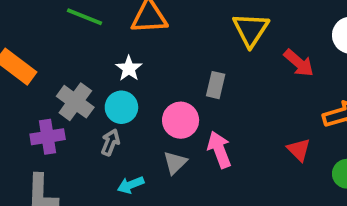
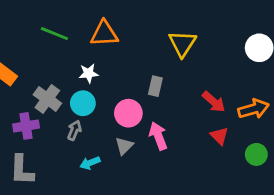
red arrow: (299, 63) -> (214, 102), moved
white star: (129, 68) -> (89, 73), turned 30

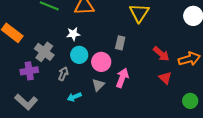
cyan circle: (83, 103) -> (79, 55), moved
pink arrow: (158, 136) -> (122, 78), turned 42
green circle: (256, 154) -> (190, 101), moved
gray L-shape: (22, 170) -> (26, 102), turned -50

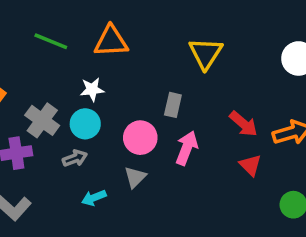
cyan circle: (79, 55) -> (85, 124), moved
gray arrow: (63, 74) -> (75, 158), turned 48
pink arrow: (122, 78) -> (187, 148), moved

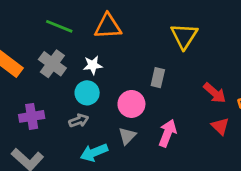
gray cross: (42, 120) -> (52, 64), moved
pink arrow: (187, 148) -> (167, 133), moved
cyan arrow: (94, 198) -> (94, 153), size x1.4

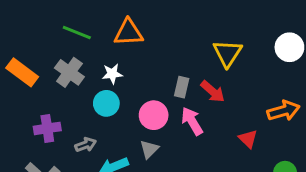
yellow triangle: (184, 36) -> (227, 53), moved
red arrow: (215, 93) -> (213, 92), moved
gray arrow: (79, 121) -> (86, 145), moved
pink arrow: (167, 133) -> (192, 121), moved, turned -52

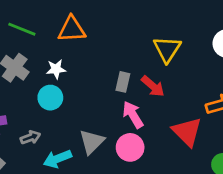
pink circle: (154, 115) -> (130, 147), moved
red triangle: (248, 139) -> (187, 132), size x1.6
gray triangle: (149, 149) -> (92, 142), size x1.4

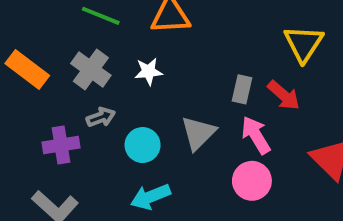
cyan circle: (50, 98) -> (143, 145), moved
gray arrow: (30, 137) -> (101, 117), moved
gray triangle: (92, 142) -> (198, 133), moved

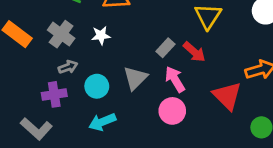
gray rectangle: (242, 89) -> (165, 48), turned 30
purple cross: (61, 145) -> (54, 94), moved

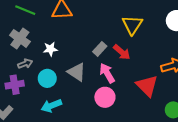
white star: (101, 35) -> (50, 49), moved
gray triangle: (135, 78) -> (77, 72), turned -42

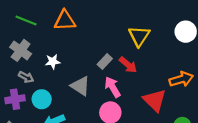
gray arrow: (25, 64) -> (26, 77), turned 48
cyan circle: (47, 78) -> (42, 99), moved

